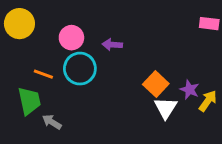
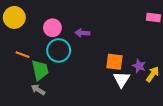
orange line: (43, 74) -> (23, 55), moved
orange square: (156, 84) -> (114, 62), turned -36
green trapezoid: (29, 101) -> (40, 70), moved

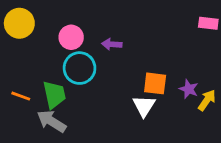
orange line: (23, 55) -> (21, 96), moved
white triangle: (122, 79) -> (144, 106), moved
gray arrow: (38, 90) -> (52, 121), size x1.5

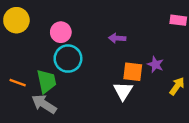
purple arrow: (112, 44) -> (117, 38), moved
purple star: (189, 89) -> (155, 65), moved

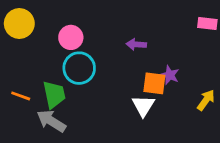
purple star: (155, 65) -> (170, 75), moved

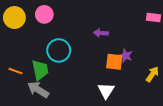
pink circle: (71, 37) -> (44, 14), moved
white triangle: (143, 106) -> (106, 91), moved

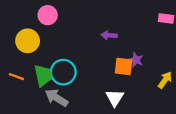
yellow circle: (14, 18) -> (28, 41), moved
cyan circle: (59, 50) -> (63, 72), moved
gray arrow: (38, 90) -> (57, 98), moved

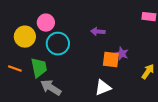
pink circle: (48, 15) -> (46, 23), moved
cyan circle: (63, 72) -> (58, 44), moved
white triangle: (115, 98) -> (103, 88), turned 36

